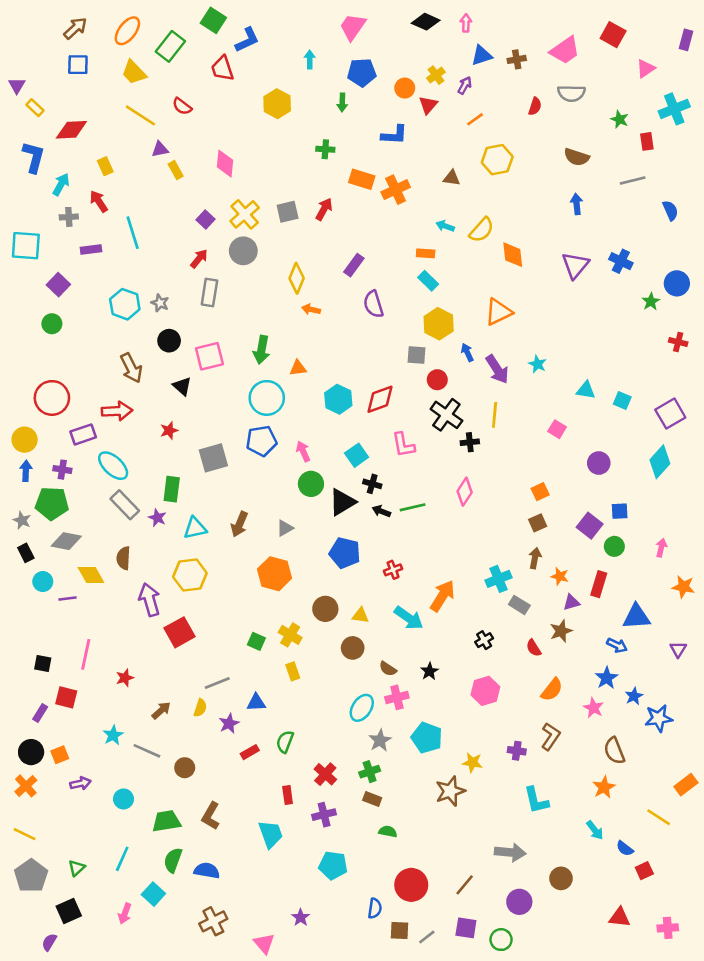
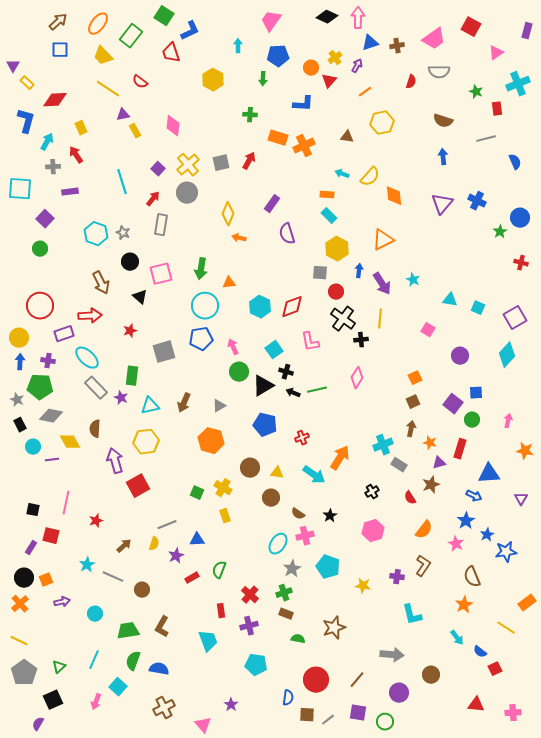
pink arrow: (466, 23) -> (358, 18), size x1.5
cyan line: (133, 233) -> (122, 182), moved
blue arrow: (467, 352) -> (359, 271), turned 32
brown star: (450, 791) -> (334, 628), moved

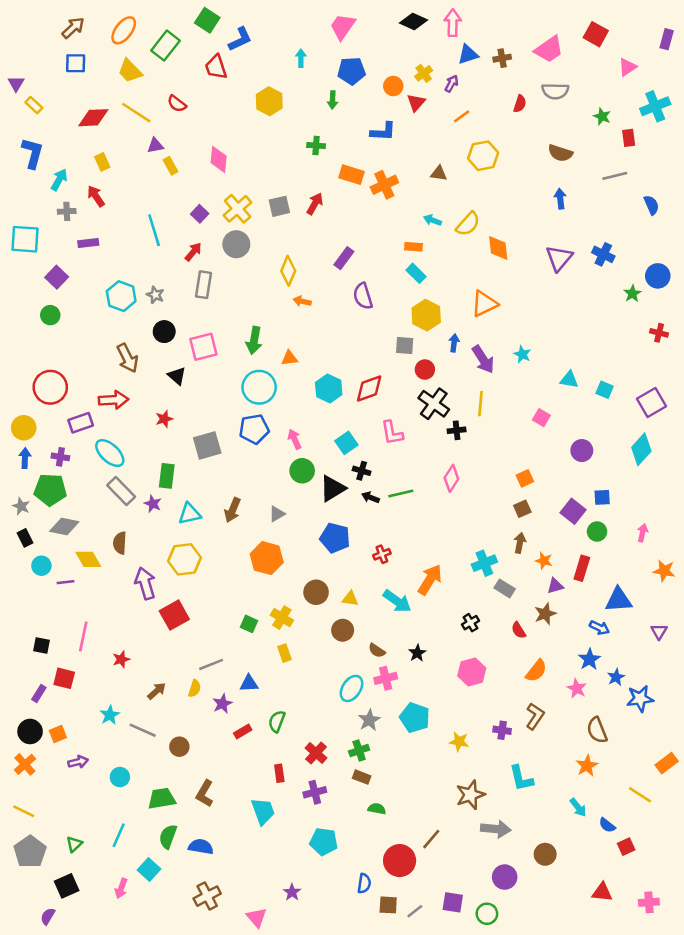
red diamond: (55, 100) -> (93, 118), moved
brown star: (334, 628) -> (470, 795), moved
brown line: (357, 680) -> (431, 839), moved

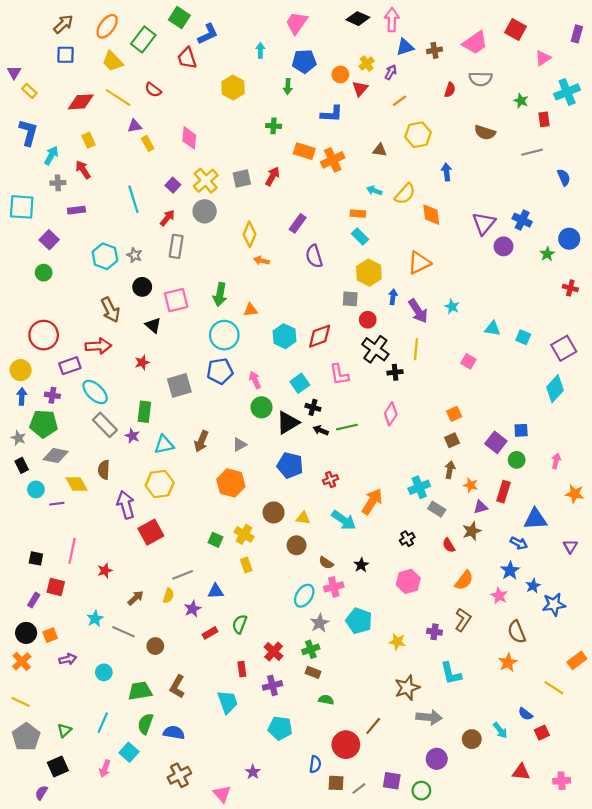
blue arrow: (560, 199) -> (447, 172), moved
purple circle: (582, 451) -> (504, 246), moved
cyan arrow: (578, 807) -> (500, 730), moved

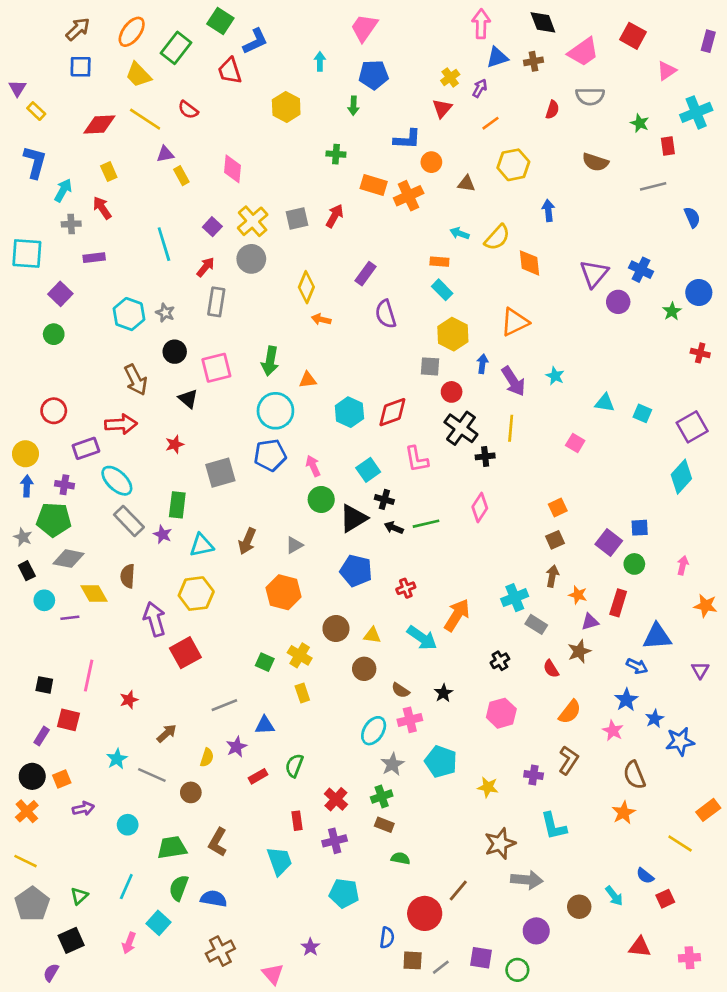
black diamond: (358, 19) -> (543, 22), moved, turned 45
orange circle: (340, 74) -> (431, 162), moved
red circle: (44, 335) -> (54, 411), size x0.7
yellow semicircle: (168, 596) -> (207, 758), moved

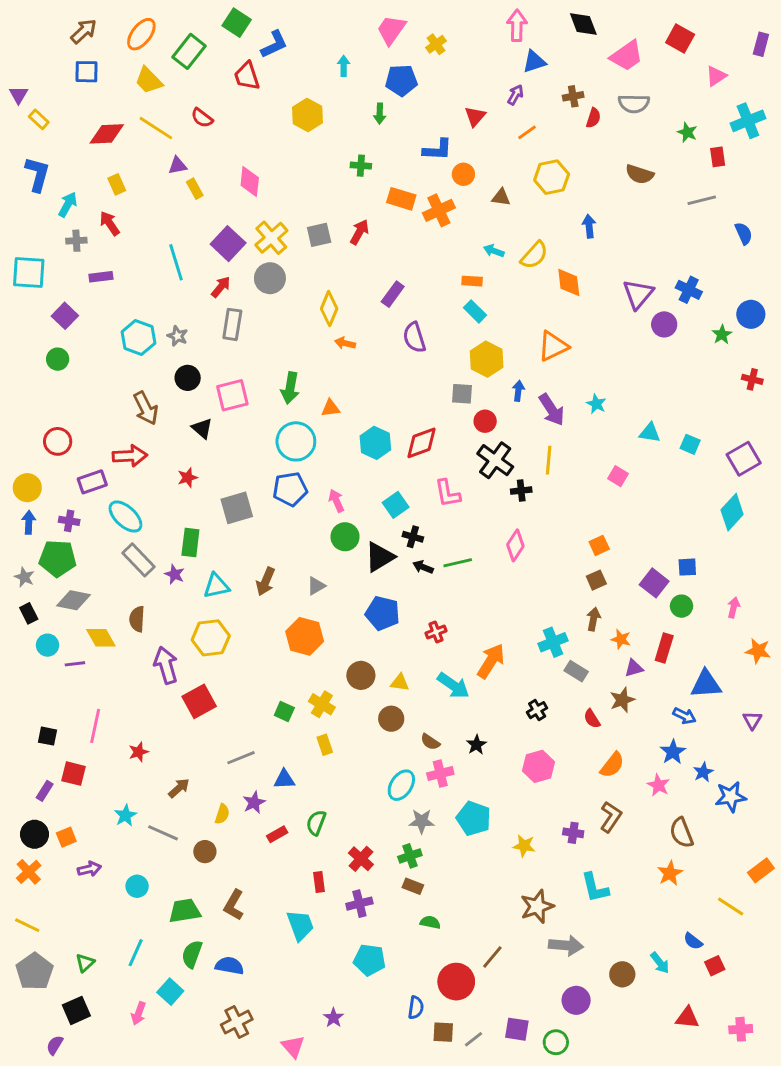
brown cross: (534, 61) -> (573, 96), moved
yellow cross: (450, 77) -> (436, 44), moved
purple square: (212, 227) -> (228, 244), size x1.6
gray star: (392, 764) -> (422, 821), turned 30

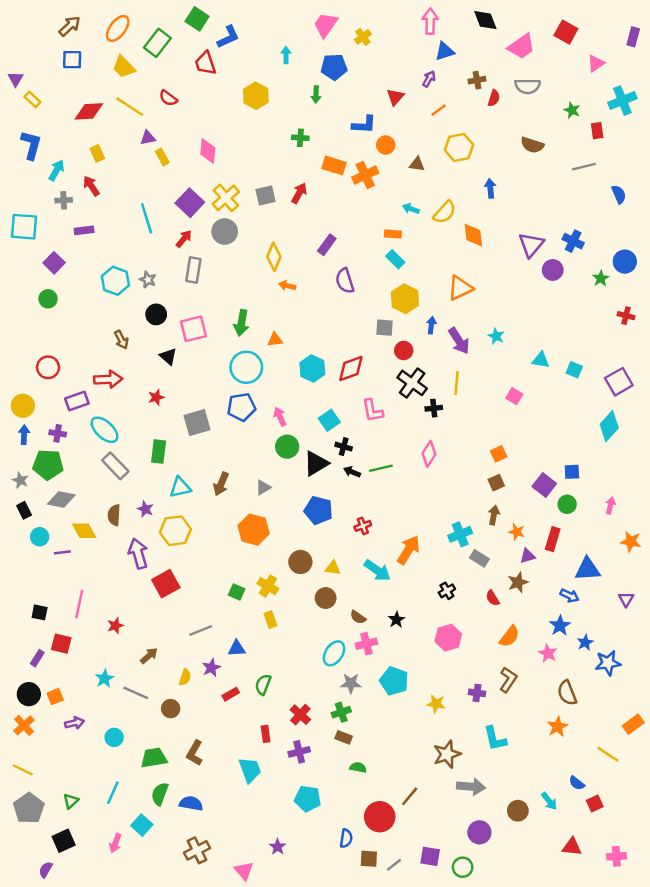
brown arrow: (146, 408) -> (121, 340), size x0.7
purple star: (175, 574) -> (145, 509), moved

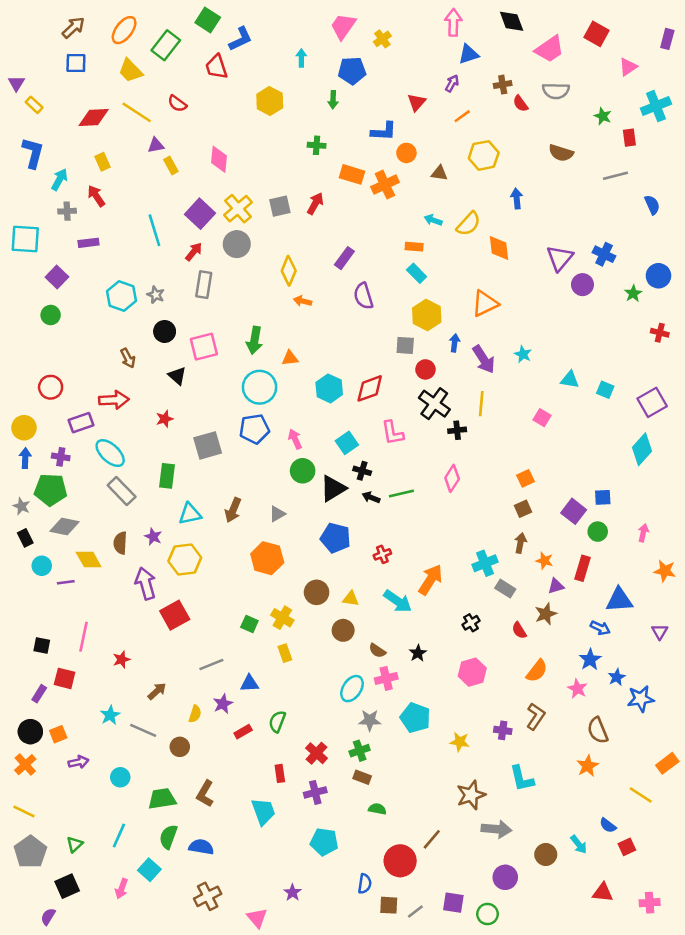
red semicircle: (494, 98) -> (520, 104), turned 126

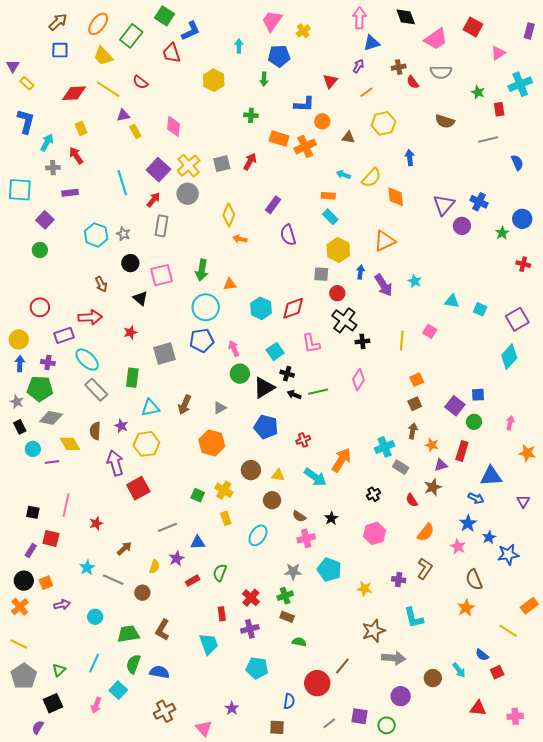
yellow line: (481, 404) -> (402, 340), moved
cyan ellipse: (352, 689) -> (258, 535), moved
brown square: (389, 905) -> (277, 727), moved

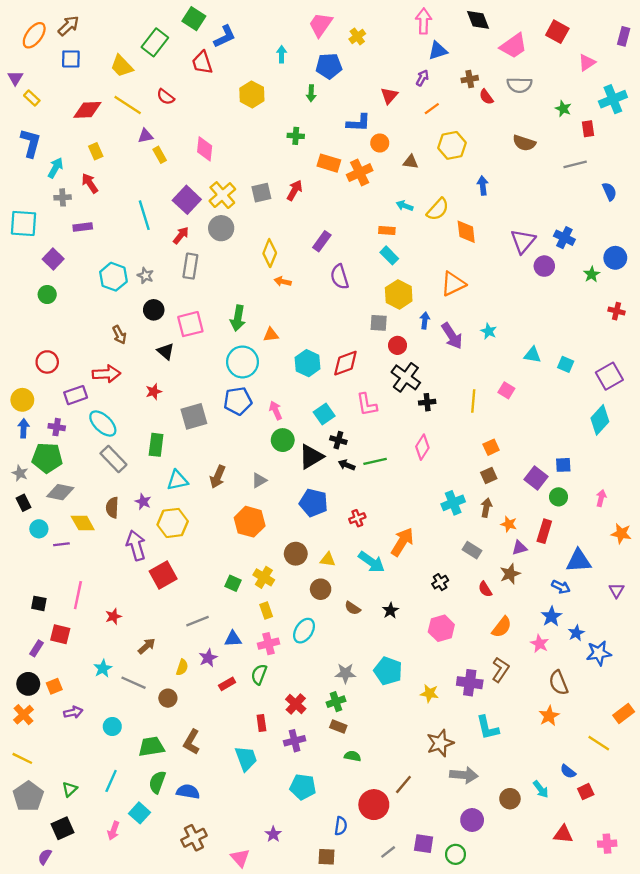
orange ellipse: (98, 24) -> (34, 35), moved
cyan cross: (385, 447) -> (453, 503), moved
pink cross: (306, 538) -> (269, 644), moved
purple cross: (399, 580) -> (470, 683), size x1.5

